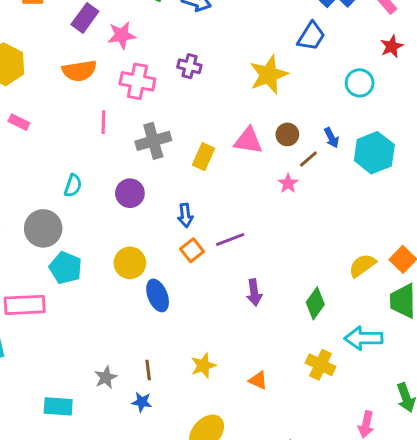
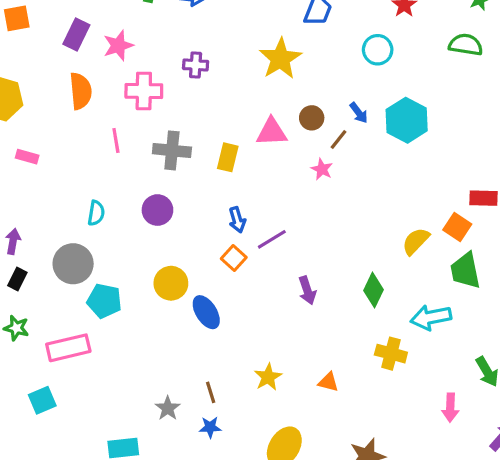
orange semicircle: (79, 71) -> (81, 91), turned -76
gray cross: (153, 141) -> (172, 150), turned 32
blue arrow: (185, 215) -> (237, 220), moved

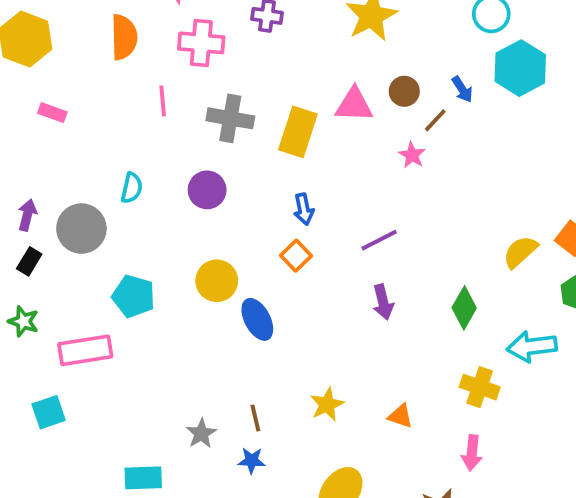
cyan hexagon: (407, 120) -> (520, 68), moved
yellow rectangle: (228, 157) -> (298, 132), size x1.4
purple line: (272, 239) -> (379, 240), moved
gray circle: (73, 264) -> (81, 229), moved
pink arrow: (450, 408) -> (472, 453), moved

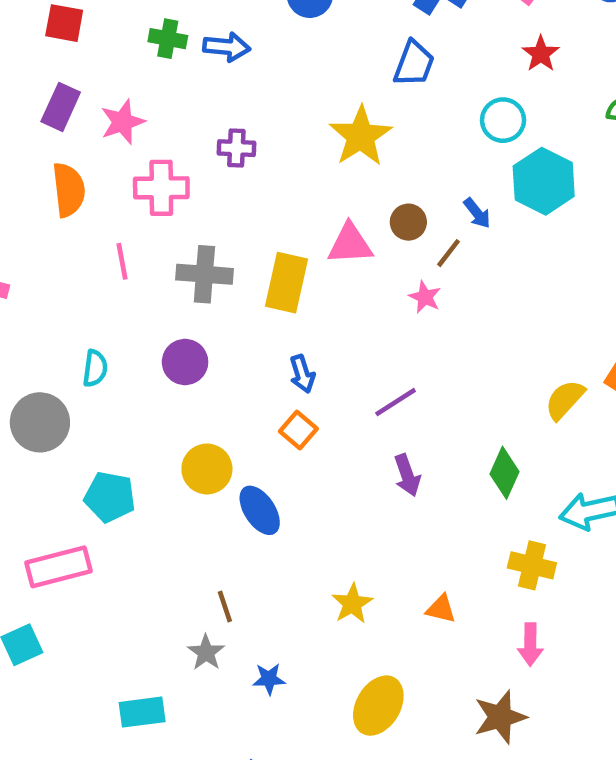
brown line: (255, 418) -> (225, 607), moved

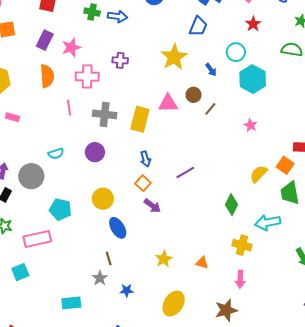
blue arrow: (477, 213) -> (211, 70), moved
pink star: (425, 297) -> (251, 125), moved
cyan semicircle: (95, 368) -> (56, 154), turned 63
purple arrow: (407, 475) -> (152, 206), moved, turned -36
blue ellipse: (260, 510) -> (118, 228), moved

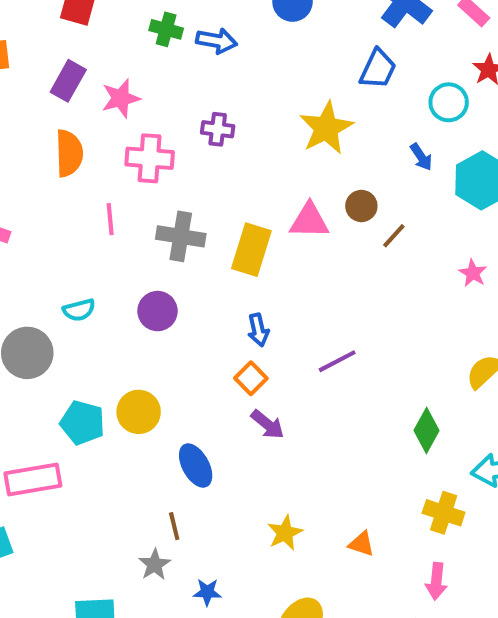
cyan circle: (236, 52) -> (449, 102), moved
blue arrow: (211, 70) -> (421, 157), moved
yellow circle: (103, 199) -> (139, 412), moved

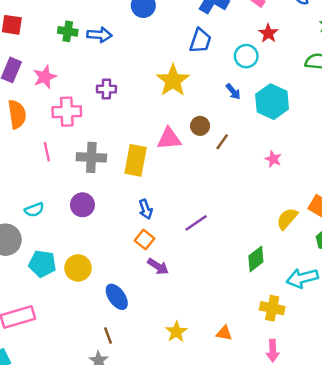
cyan pentagon: (82, 423) -> (42, 264), moved
green diamond: (427, 430) -> (256, 259), turned 30

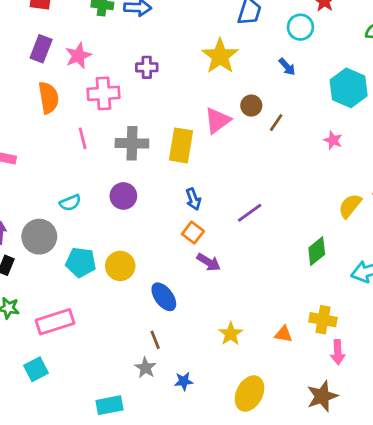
cyan hexagon: (272, 102) -> (349, 88), moved
pink triangle: (169, 139) -> (217, 120), turned -30
yellow cross: (272, 308) -> (323, 320), moved

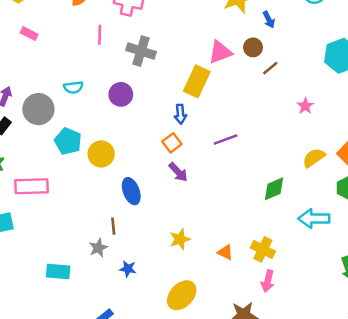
blue arrow: (287, 67) -> (269, 20), moved
pink star: (333, 140) -> (305, 106), moved
yellow rectangle: (181, 145) -> (197, 81), moved

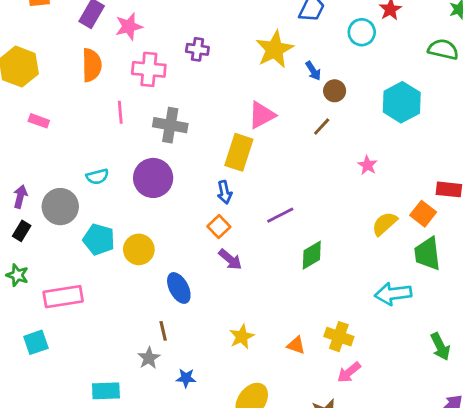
brown circle: (253, 47) -> (335, 91), moved
purple circle: (121, 94) -> (153, 178), size x1.4
green diamond: (274, 189) -> (312, 255), moved
pink arrow: (268, 281) -> (349, 372), turned 45

